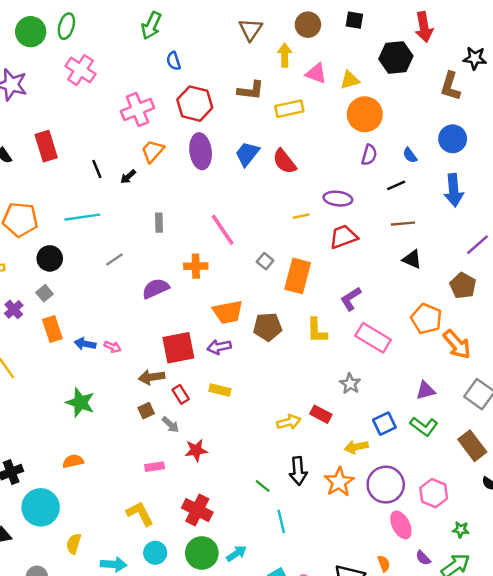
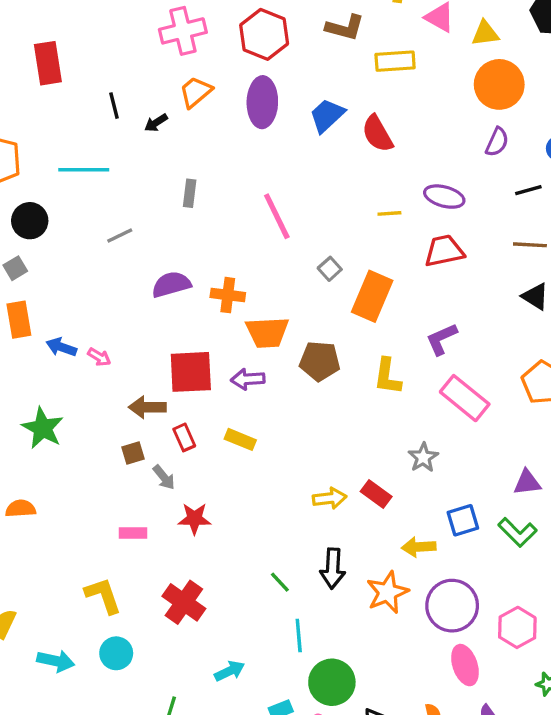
orange cross: (196, 266) -> (228, 295), moved
green circle: (202, 553) -> (332, 682), moved

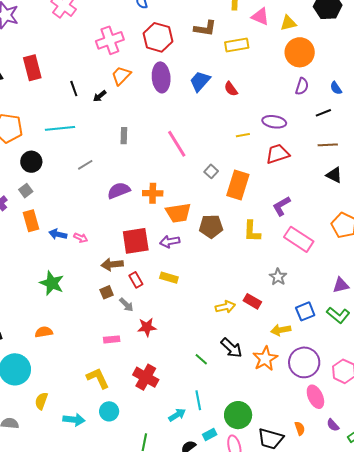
red semicircle: (377, 134) -> (231, 89), size x0.7
black arrow: (333, 568) -> (231, 348), turned -45
cyan line: (299, 636) -> (198, 400), moved

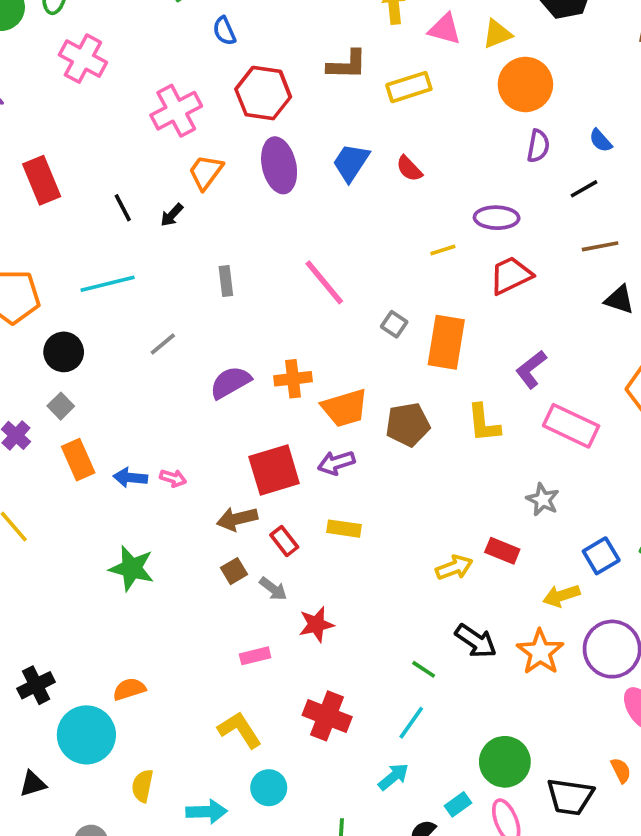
orange semicircle: (44, 332) -> (129, 689), moved
cyan line: (198, 400) -> (411, 723), moved, turned 54

